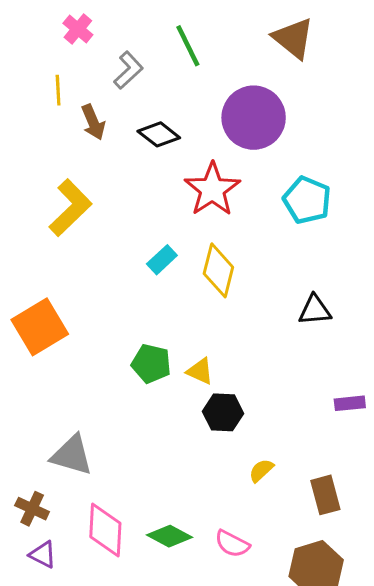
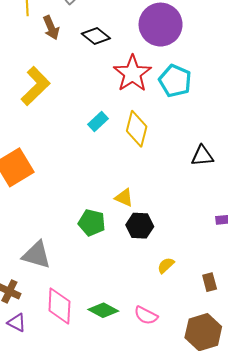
cyan pentagon: (307, 200) -> (175, 81), moved
green pentagon: (151, 364) -> (92, 223), moved
brown rectangle: (325, 495) -> (210, 282), size x0.7

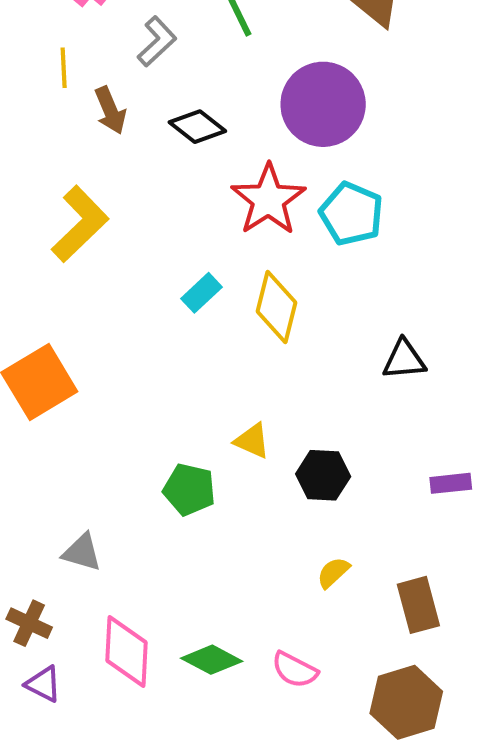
black hexagon: (140, 226) -> (323, 475), moved
gray triangle: (36, 255) -> (82, 552), size x0.7
brown rectangle: (210, 282) -> (418, 605), size x1.5

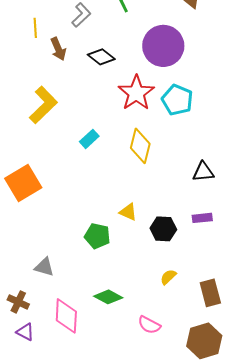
cyan rectangle: (201, 293) -> (89, 139), moved
purple rectangle: (451, 483) -> (202, 218), moved
green diamond: (212, 660) -> (108, 297), moved

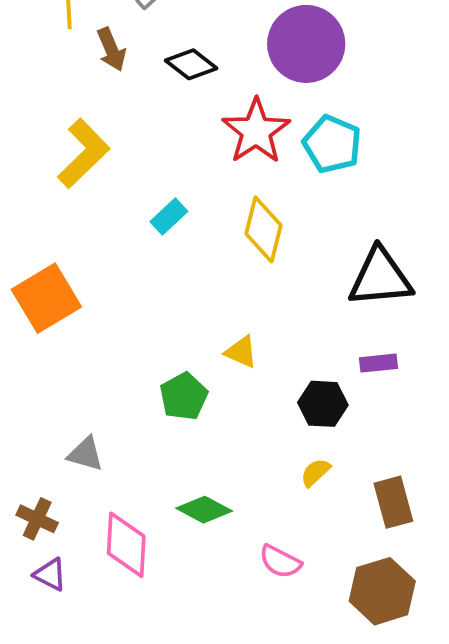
black triangle: (203, 172) -> (380, 278), size x1.6
black hexagon: (163, 229) -> (323, 404), moved
green pentagon: (97, 236) -> (184, 396), turned 30

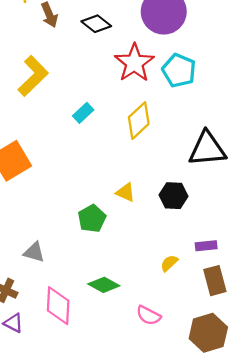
yellow diamond: (263, 229) -> (139, 121), turned 33
purple rectangle: (379, 363) -> (206, 246), moved
black hexagon: (323, 404) -> (174, 196), moved

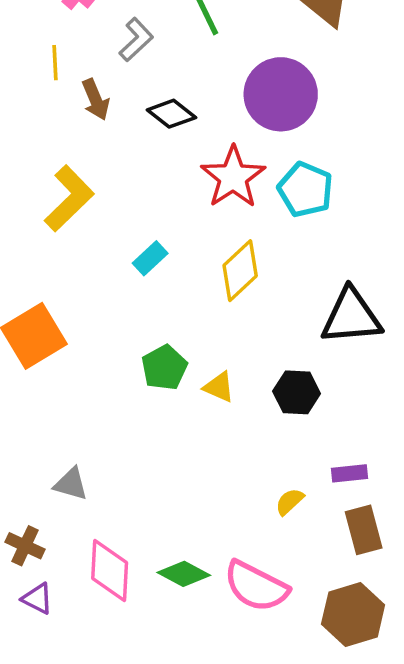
green pentagon: (92, 219) -> (164, 368), moved
green diamond: (104, 285) -> (184, 574), moved
pink semicircle: (148, 315) -> (256, 586), size x1.6

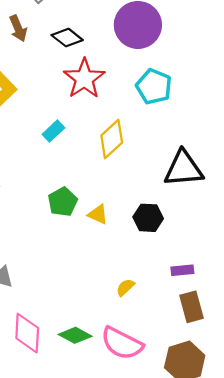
red star: (233, 177) -> (84, 79), moved
yellow semicircle: (290, 502) -> (125, 287), moved

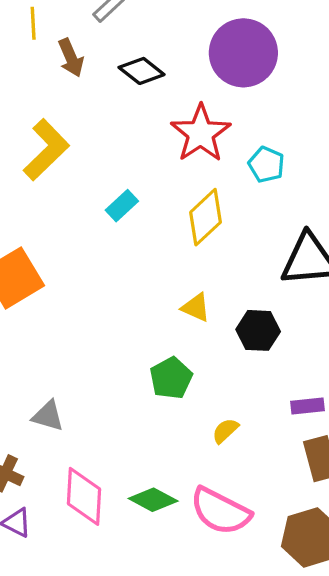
red star: (84, 79) -> (201, 133), moved
cyan pentagon: (154, 87) -> (266, 165), moved, size x0.7
green pentagon: (63, 202) -> (171, 378), moved
yellow triangle: (98, 214) -> (196, 307), moved

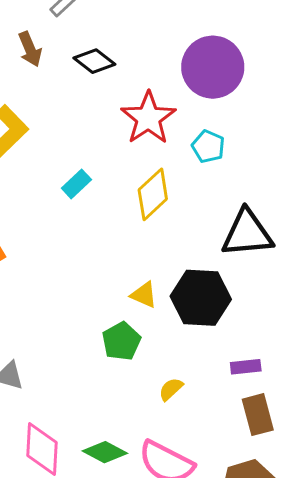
purple circle: (243, 53) -> (213, 67), moved
yellow triangle: (196, 307) -> (144, 295), moved
black hexagon: (258, 330) -> (201, 298), size x1.5

